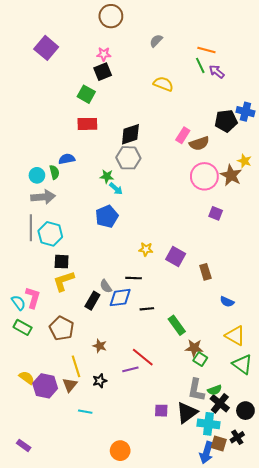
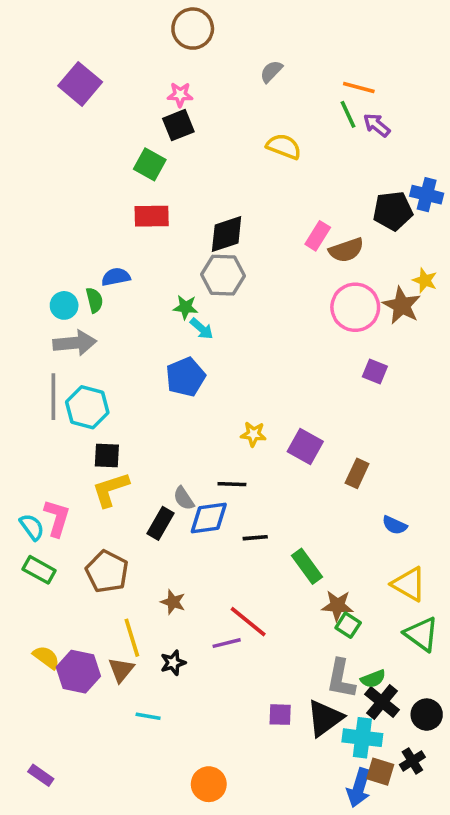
brown rectangle: (205, 272) -> (357, 473), turned 42

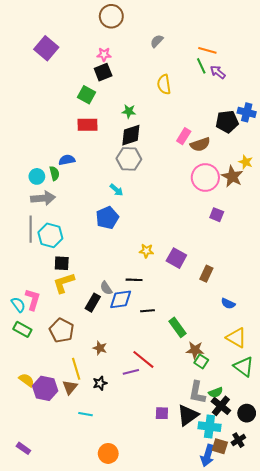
yellow semicircle: (284, 146) -> (164, 84), turned -120
green star: (186, 307) -> (129, 111), moved
orange circle: (209, 784) -> (108, 453), moved

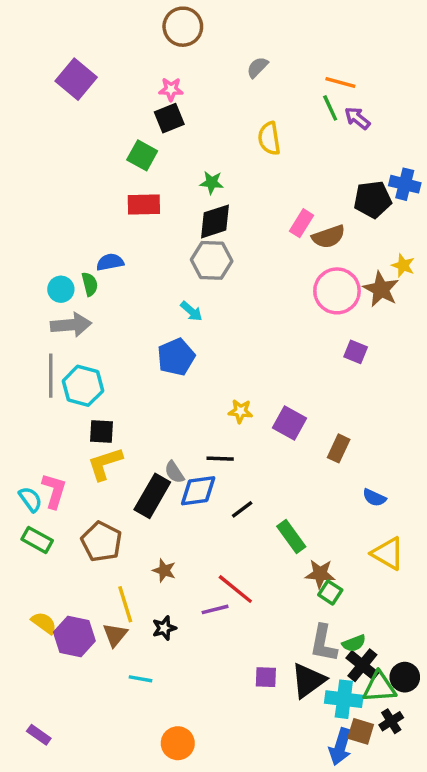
black rectangle: (93, 303) -> (152, 496), size x1.4
black line: (147, 311) -> (242, 509), turned -32
green triangle: (244, 367) -> (379, 687), moved, turned -40

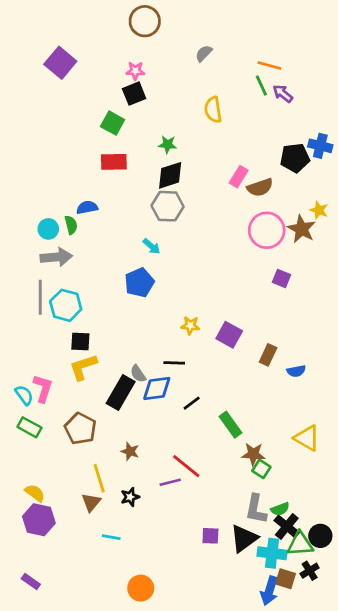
blue semicircle: (374, 498) -> (296, 371), moved, turned -36
purple hexagon: (74, 636) -> (39, 520), moved

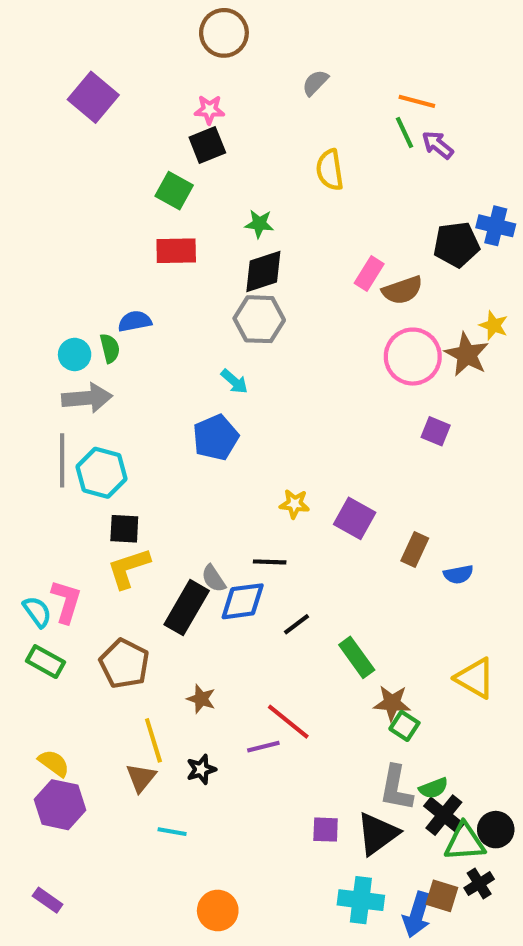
cyan cross: (272, 553) -> (361, 900), moved

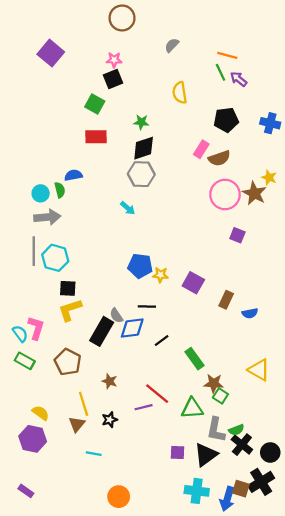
black pentagon: (456, 245) -> (226, 120), moved
blue pentagon: (216, 437) -> (140, 266), moved, turned 30
yellow semicircle: (54, 763) -> (41, 413), moved
green triangle: (465, 842) -> (192, 408), moved
black cross: (479, 884) -> (261, 482), size x1.6

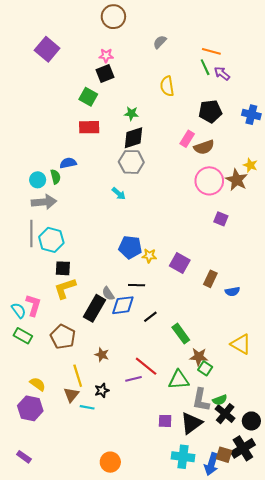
cyan line: (94, 454) -> (87, 407), moved

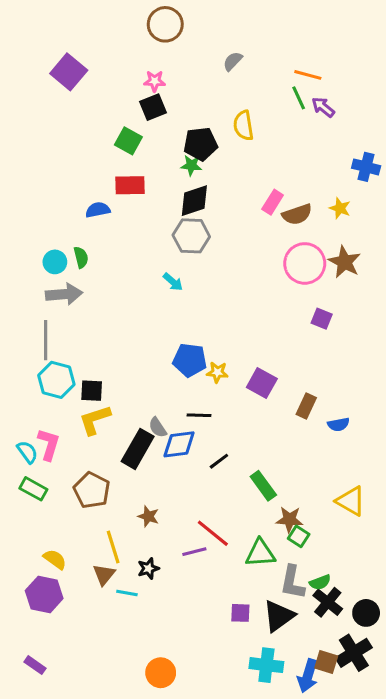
black pentagon: (210, 111) -> (201, 144), moved
blue semicircle: (68, 163) -> (98, 210), moved
yellow star: (250, 165) -> (340, 208), moved
cyan hexagon: (51, 240) -> (56, 380), moved

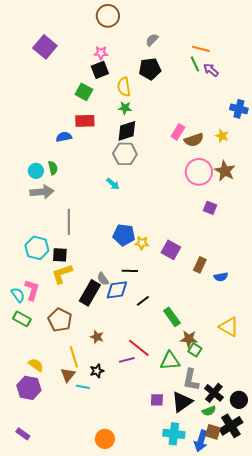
yellow semicircle: (243, 126) -> (124, 87), moved
black pentagon: (201, 144) -> (150, 69), moved
gray line: (46, 340) -> (69, 222), moved
green semicircle: (320, 582) -> (209, 411), moved

